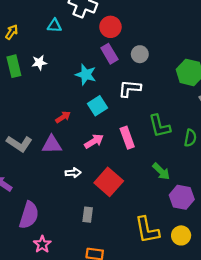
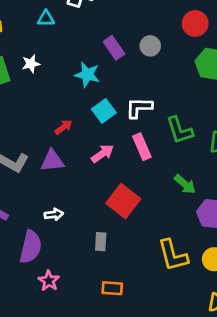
red circle: (110, 27) -> (195, 23), moved
white L-shape: (130, 89) -> (139, 108), moved
white arrow: (73, 173) -> (54, 214), moved

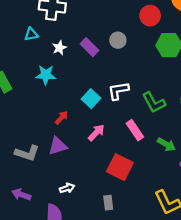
white star: (31, 64) -> (59, 48), moved
cyan star: (87, 75) -> (46, 75), moved
pink rectangle: (142, 147) -> (135, 130), moved

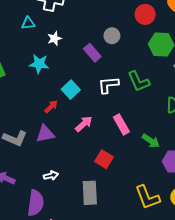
purple rectangle: (89, 47) -> (92, 53), moved
cyan square: (91, 99) -> (71, 90), moved
green L-shape: (154, 103) -> (139, 81), moved
red square: (120, 167) -> (104, 159), size x0.7
gray rectangle: (108, 203) -> (90, 193), size x1.6

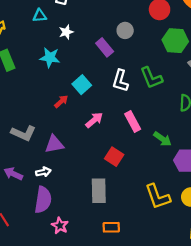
white L-shape: (108, 85) -> (120, 81), turned -70
purple triangle: (45, 134) -> (54, 144), moved
white arrow: (51, 176) -> (43, 172), moved

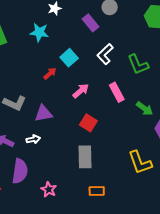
green L-shape: (151, 78) -> (138, 64), moved
white L-shape: (120, 81) -> (105, 54), turned 30
red square: (114, 157) -> (88, 123), moved
purple semicircle: (43, 200) -> (20, 171), moved

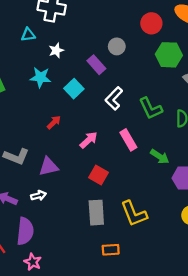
cyan square: (69, 58) -> (74, 89), moved
yellow L-shape: (140, 162) -> (134, 214), moved
pink star: (49, 189) -> (33, 262), moved

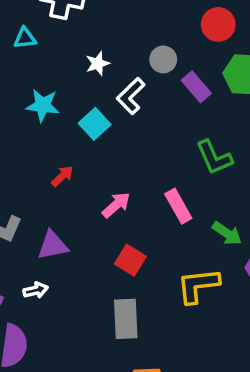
white star: (56, 50) -> (98, 63), moved
purple rectangle: (96, 65) -> (196, 87), moved
white L-shape: (114, 98) -> (131, 96), moved
yellow L-shape: (134, 214) -> (198, 285), moved, turned 104

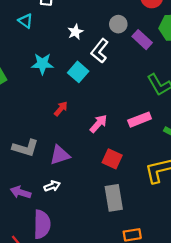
cyan triangle: (25, 38) -> (25, 21), turned 49
pink rectangle: (178, 206) -> (140, 120), turned -75

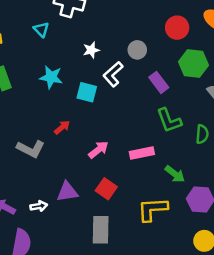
purple rectangle: (142, 40) -> (159, 82), moved
cyan square: (78, 72) -> (87, 92), turned -36
gray L-shape: (25, 148) -> (31, 149), moved
purple triangle: (60, 155) -> (67, 192), moved

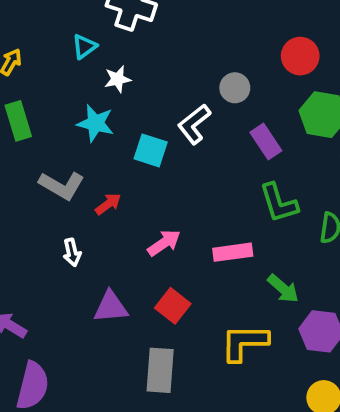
cyan triangle: (41, 29) -> (84, 47), turned 35
white star: (91, 50) -> (118, 79), moved
gray L-shape: (31, 149) -> (62, 185), moved
white arrow: (39, 206) -> (72, 252), moved, turned 84

